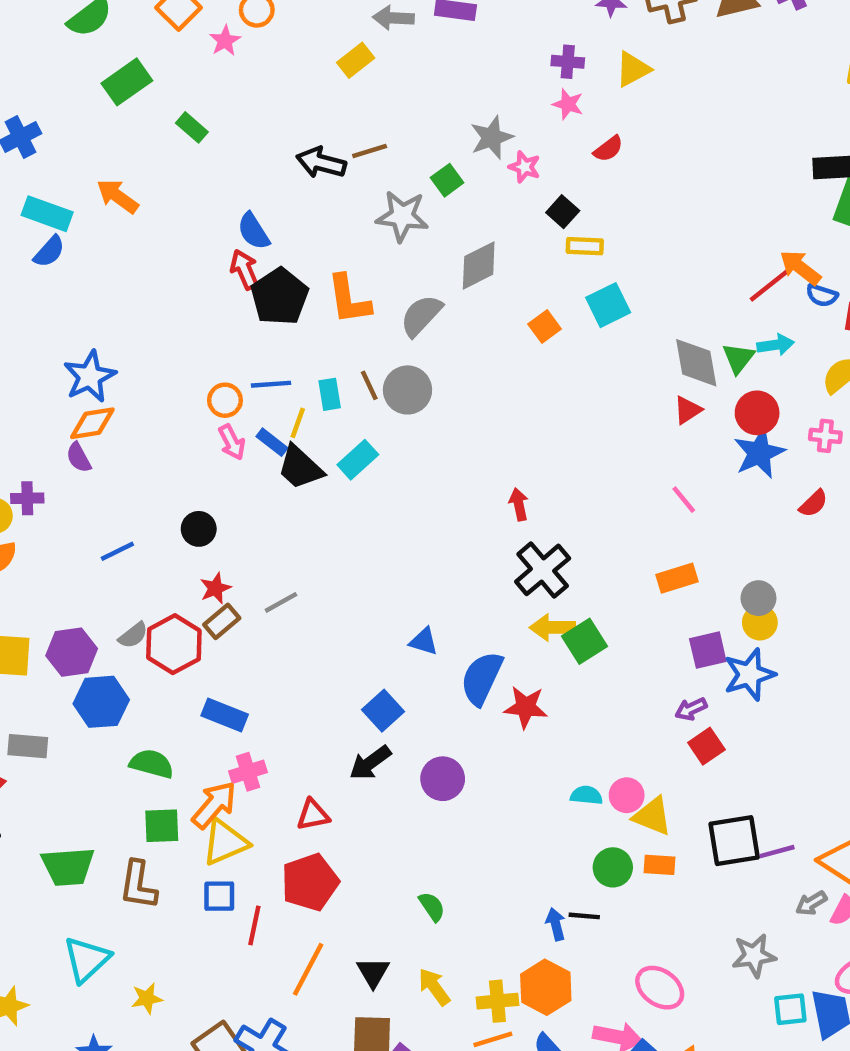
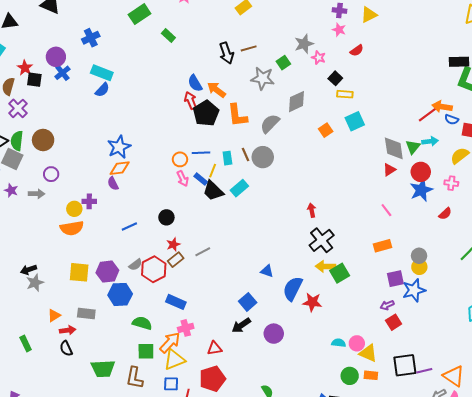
black arrow: (321, 163) -> (227, 53), turned -125
orange arrow: (118, 196) -> (216, 90), moved
orange arrow: (800, 268) -> (442, 107), turned -30

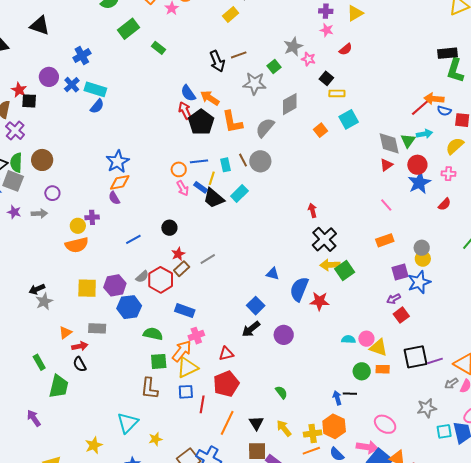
blue cross: (62, 73) -> (72, 85), moved
green trapezoid: (103, 369) -> (59, 386), moved, turned -70

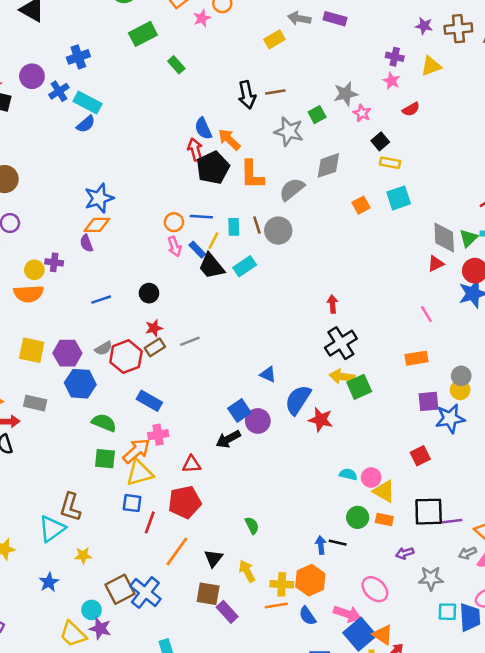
purple arrow: (394, 299) -> (405, 553), moved
purple circle: (284, 335) -> (258, 421), moved
brown L-shape: (149, 388) -> (70, 507), moved

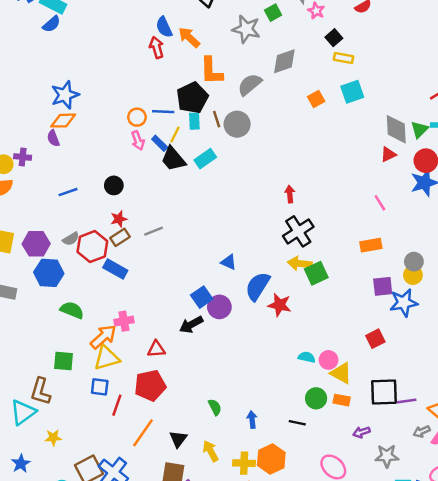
black pentagon: (213, 168) -> (192, 98), moved
blue rectangle: (149, 401) -> (115, 269), moved
green square: (105, 459) -> (64, 361), moved
blue arrow: (321, 545) -> (252, 420), moved

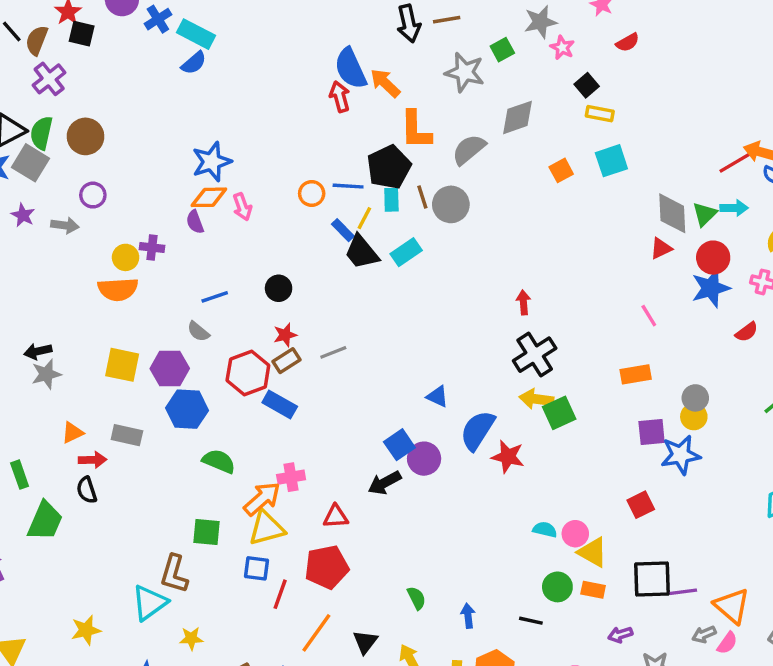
blue semicircle: (164, 27) -> (351, 68), size x1.4
pink arrow: (138, 141) -> (242, 207), moved
gray semicircle: (71, 239) -> (198, 331), moved, turned 70

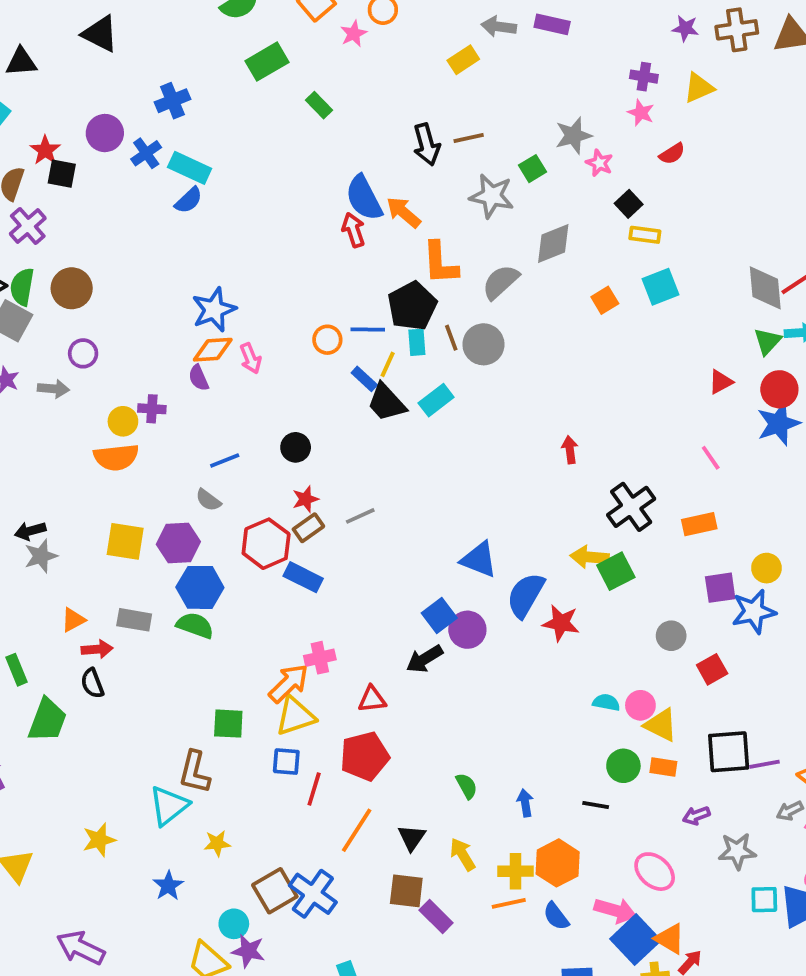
gray diamond: (672, 213) -> (765, 288), moved
black cross: (535, 355) -> (631, 507), moved
blue triangle: (437, 396) -> (479, 560), size x1.5
gray circle: (695, 398) -> (671, 636), moved
green semicircle: (219, 461) -> (195, 625), moved

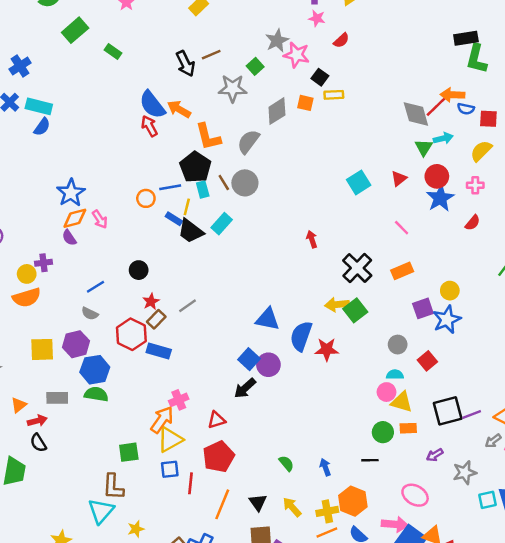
pink star: (599, 163) -> (297, 55), size x1.5
cyan square: (661, 287) -> (359, 182), moved
orange square: (605, 300) -> (305, 103), moved, turned -35
cyan semicircle: (606, 702) -> (395, 375), moved

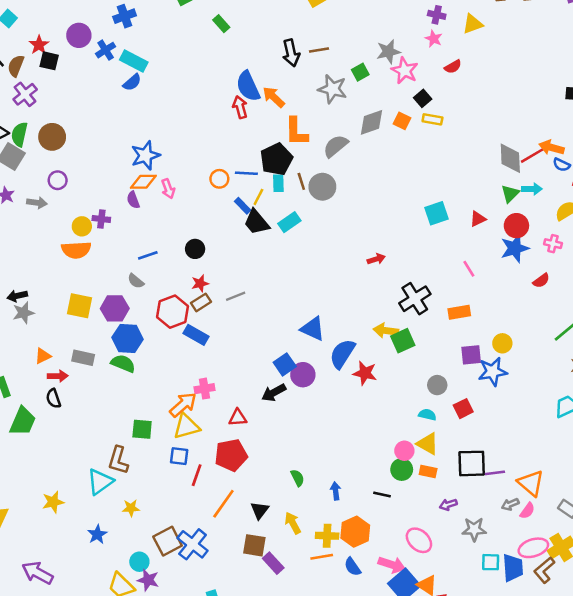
red arrow: (312, 239) -> (376, 259), turned 77
pink circle: (387, 392) -> (404, 451), moved

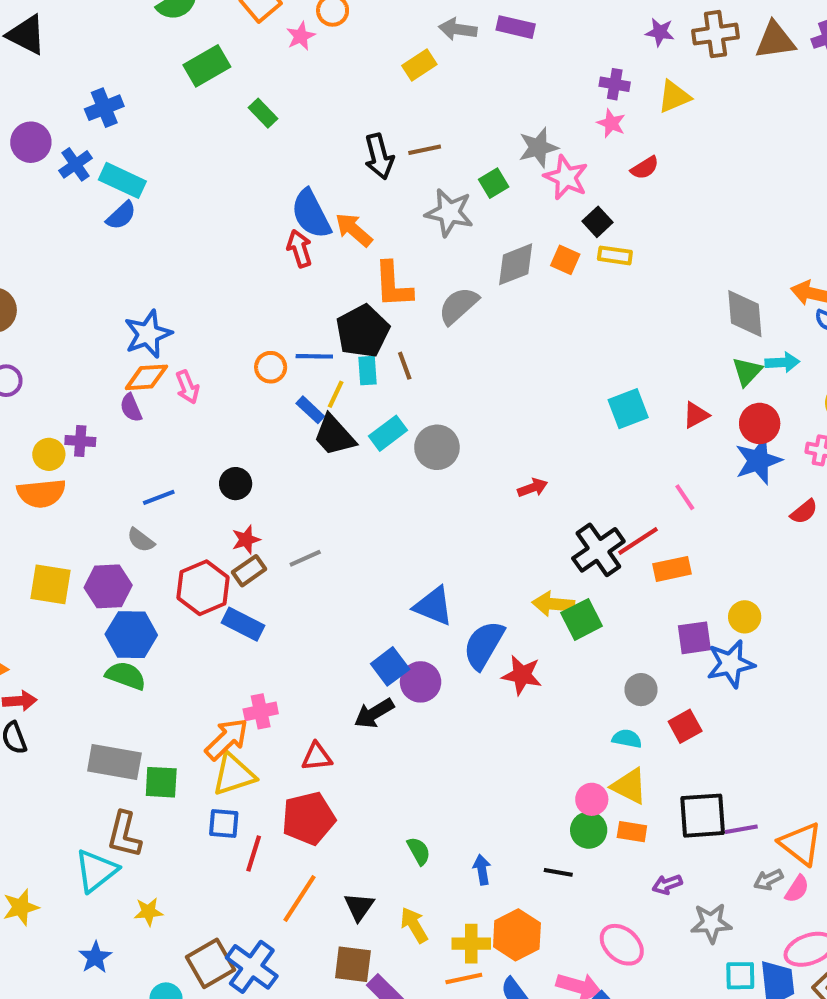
red line: (533, 155) -> (638, 541), moved
gray circle: (322, 187) -> (437, 447), moved
gray rectangle: (83, 358) -> (114, 762), moved, size x1.4

